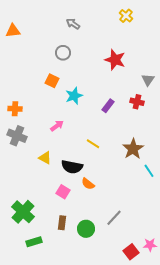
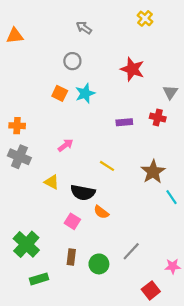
cyan star: (74, 96) -> (85, 93), moved
purple rectangle: (108, 106) -> (124, 122), turned 48
pink star: (150, 245) -> (173, 266), moved

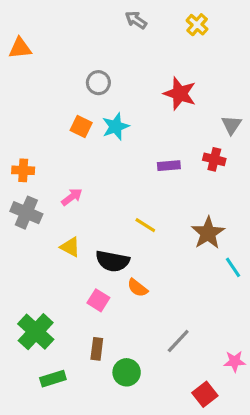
gray arrow: (84, 28) -> (136, 20), moved
pink arrow: (65, 145) -> (72, 197), moved
green circle: (99, 264) -> (127, 372), moved

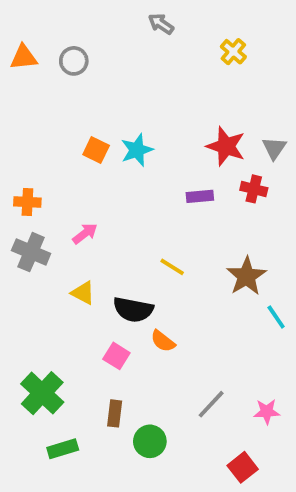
yellow cross: (197, 25) -> (233, 52), moved
gray circle: (98, 83) -> (74, 61), moved
red star: (180, 94) -> (226, 146), moved
pink star: (235, 361) -> (267, 412), moved

